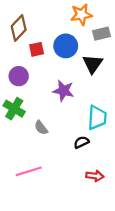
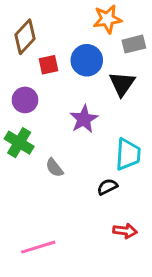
purple star: (63, 91) -> (84, 119), turned 30
pink line: (29, 171) -> (38, 247), moved

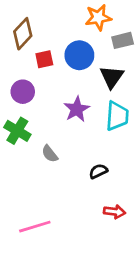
cyan trapezoid: (128, 154) -> (117, 116), moved

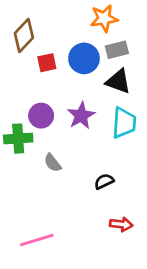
gray rectangle: (123, 40) -> (117, 50), moved
black triangle: (112, 77) -> (118, 81), turned -45
purple circle: (23, 92) -> (41, 116), moved
green cross: (17, 131) -> (18, 139), turned -35

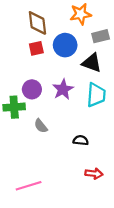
brown diamond: (24, 36) -> (37, 23), moved, turned -50
gray rectangle: (117, 50) -> (101, 36), moved
black semicircle: (104, 181) -> (81, 140), turned 32

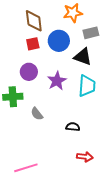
purple circle: (32, 89) -> (29, 72), moved

